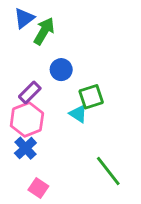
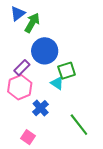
blue circle: (61, 70) -> (45, 51), size x1.6
blue cross: (25, 148) -> (41, 108), moved

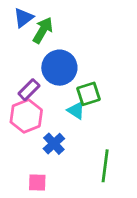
green line: (79, 125) -> (105, 166), turned 45
pink square: (28, 137) -> (37, 182), turned -32

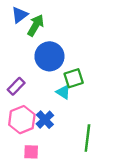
purple rectangle: (29, 90) -> (16, 86), moved
pink hexagon: (26, 116) -> (22, 120), moved

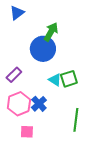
green arrow: (36, 25) -> (51, 32), moved
green square: (74, 78) -> (69, 79), moved

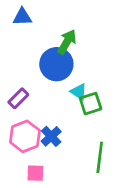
blue triangle: (17, 13) -> (22, 17), turned 35
cyan triangle: (55, 80) -> (79, 92), moved

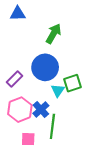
blue circle: (56, 64) -> (45, 67), moved
cyan triangle: (79, 92) -> (58, 91), moved, turned 32
green line: (100, 157) -> (52, 126), moved

